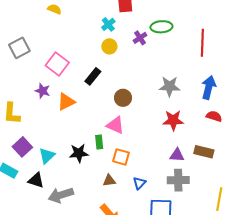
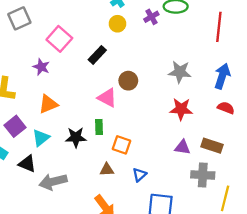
orange triangle: (66, 102) -> (48, 104), moved
pink triangle: (115, 125) -> (107, 98), moved
gray cross: (178, 180) -> (203, 175), moved

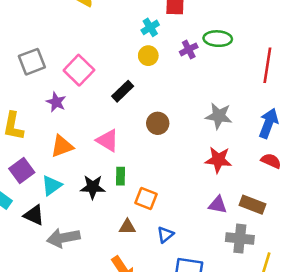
gray square: (19, 18) -> (32, 62), moved
pink triangle: (107, 98) -> (108, 140), moved

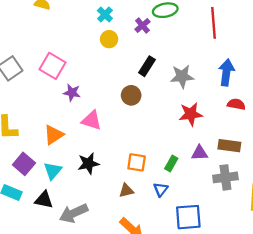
black rectangle: (123, 91) -> (147, 66), moved
purple star: (56, 102) -> (72, 93), moved
green rectangle: (121, 176) -> (171, 163), moved, turned 42

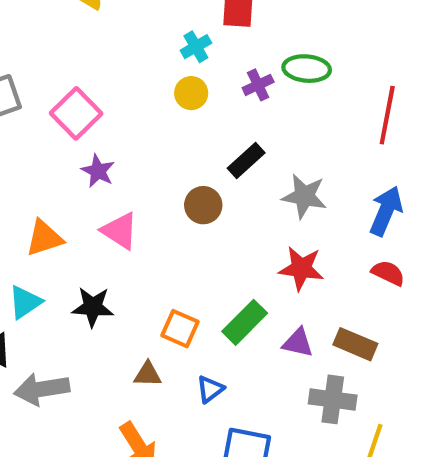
green rectangle: (171, 163) -> (245, 322), moved, size x1.5

